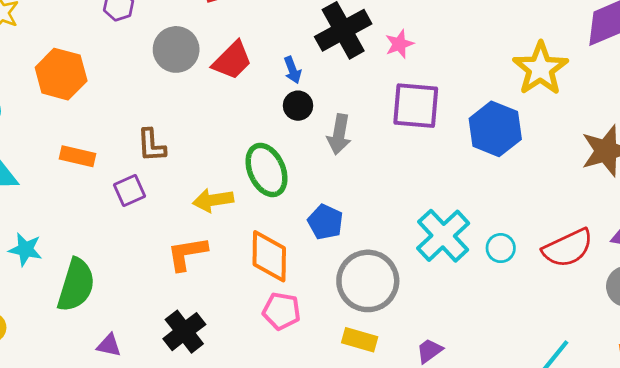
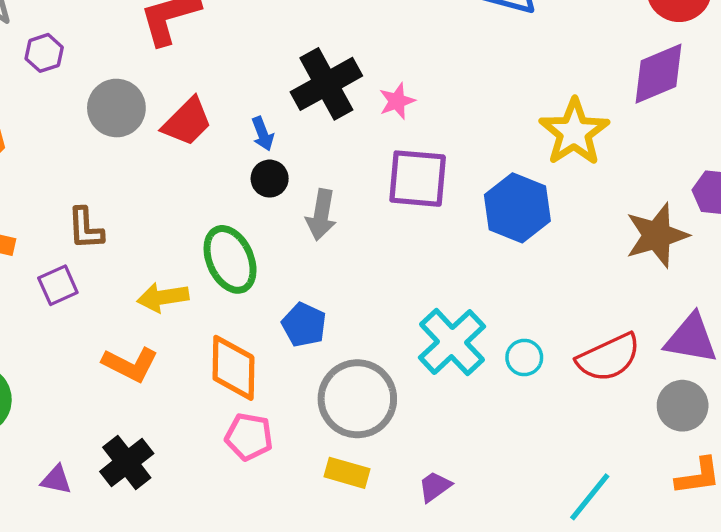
orange L-shape: (187, 254) -> (130, 364), turned -144
purple triangle: (109, 345) -> (56, 480), moved

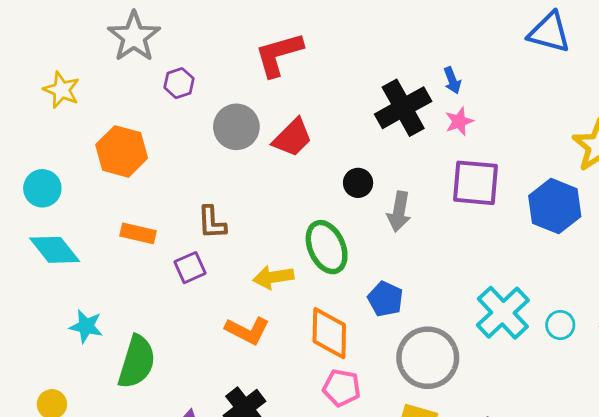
blue arrow: (263, 134) -> (452, 80), moved

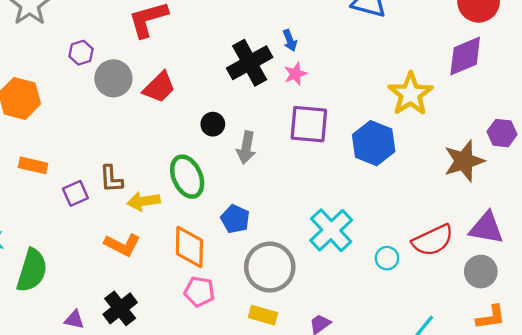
purple hexagon: (179, 83) -> (81, 53), moved
brown L-shape: (212, 222) -> (111, 179), moved
cyan circle: (560, 325) -> (387, 258), moved

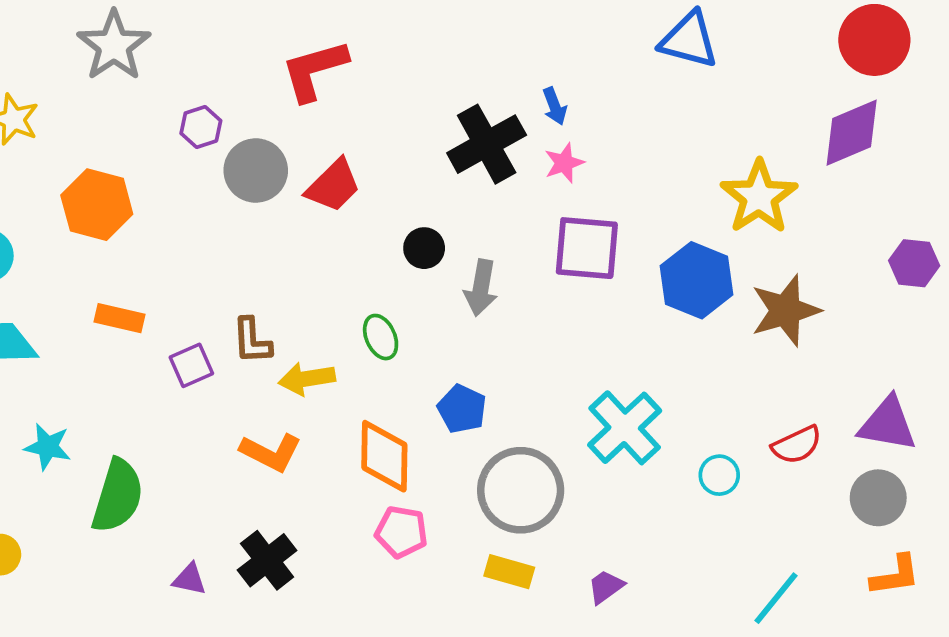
brown star: (464, 161) -> (785, 311), moved
green ellipse: (187, 177) -> (381, 337), size x0.6
red semicircle: (433, 240) -> (797, 445), size x0.7

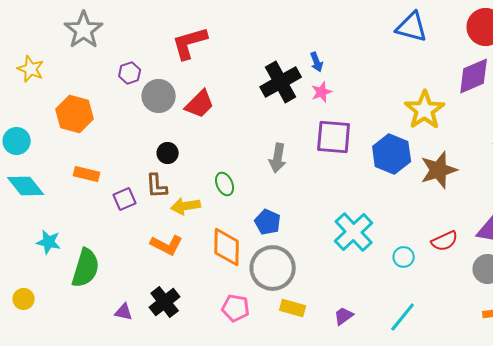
blue triangle: (689, 40) -> (412, 27), moved
black circle: (424, 248) -> (168, 153), moved
gray circle: (521, 490) -> (273, 268), moved
pink pentagon: (401, 532) -> (236, 308), moved
cyan line: (776, 598) -> (403, 317), moved

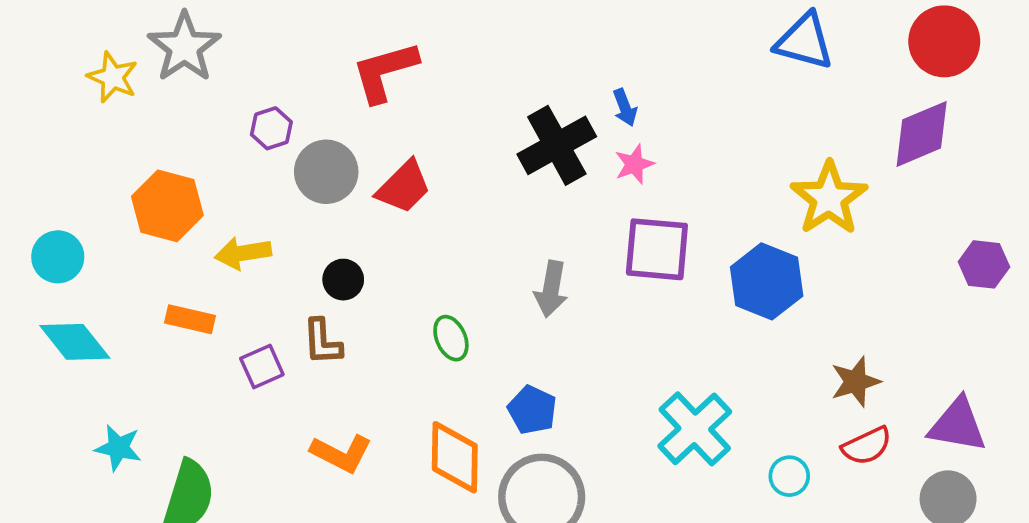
yellow star: (31, 69) -> (113, 77), moved
brown star: (439, 170) -> (855, 382), moved, size x0.7
yellow arrow: (186, 206) -> (243, 253), moved

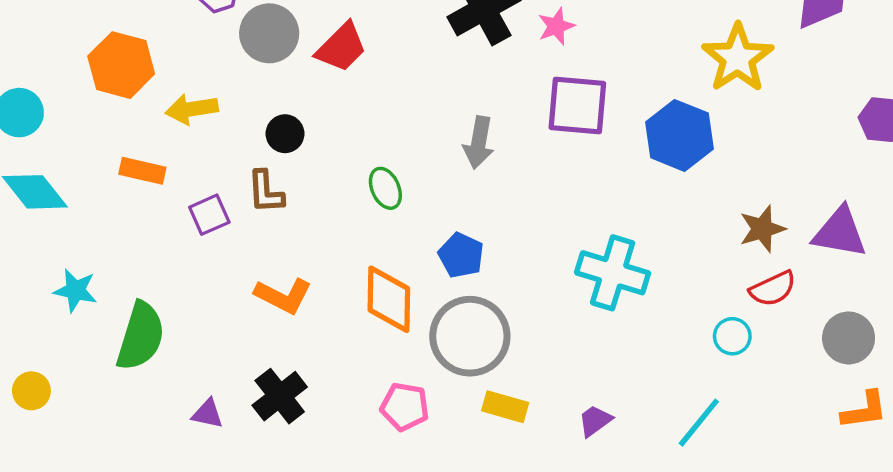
purple triangle: (958, 425) -> (840, 232), moved
cyan cross: (695, 429) -> (613, 273), turned -30
cyan circle: (789, 476) -> (732, 336), moved

